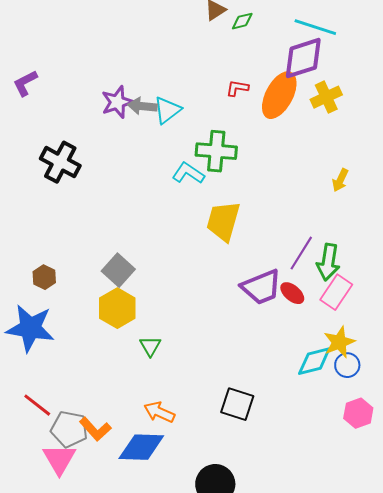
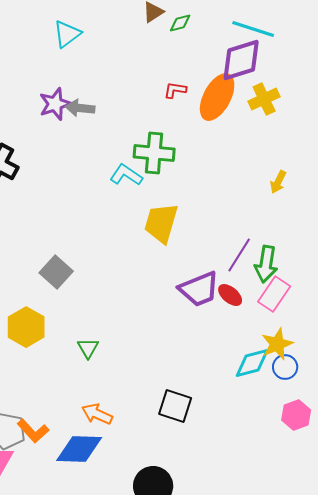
cyan triangle: (167, 110) -> (67, 34), moved
yellow hexagon: (117, 308) -> (26, 327), moved

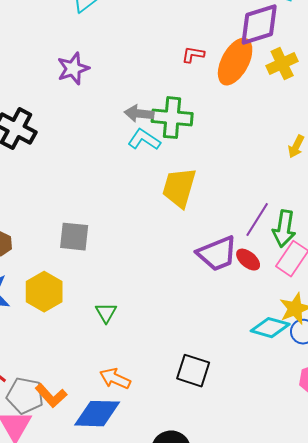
gray arrow: (80, 108) -> (139, 114), moved
gray square: (56, 272) -> (74, 237), turned -36
cyan diamond: (252, 363) -> (270, 328), turned 30

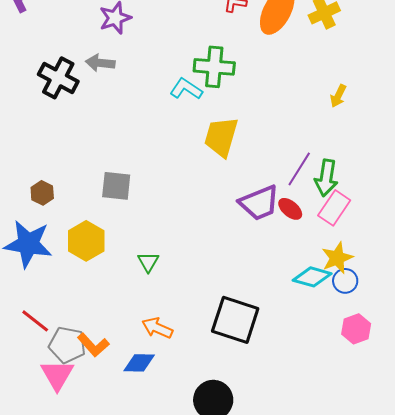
gray arrow: (139, 114) -> (100, 63), moved
black square: (193, 371) -> (235, 320), size x1.4
blue diamond: (97, 414) -> (139, 363), size x0.7

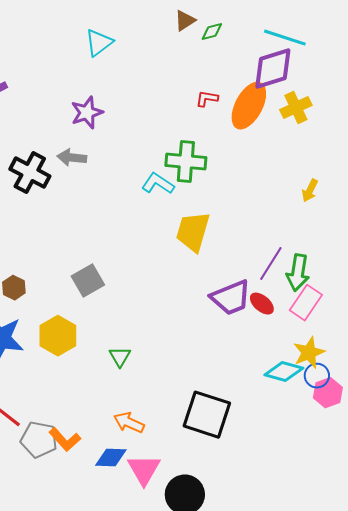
gray square: (116, 186) -> (88, 281), turned -36
pink hexagon: (356, 329) -> (328, 393), moved
pink triangle: (57, 375) -> (144, 470), moved

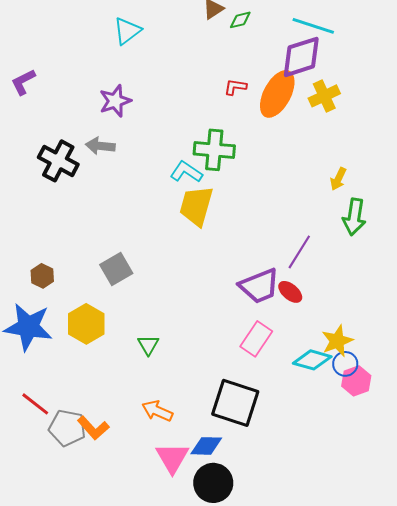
yellow trapezoid: (193, 232) -> (196, 206), moved
green arrow: (298, 273) -> (354, 217), moved
pink rectangle: (306, 303) -> (256, 339), moved
blue diamond: (111, 458) -> (206, 446), moved

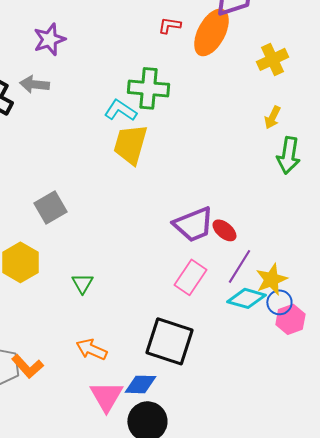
yellow cross: (324, 96) -> (272, 59), moved
purple line: (299, 252) -> (239, 266), moved

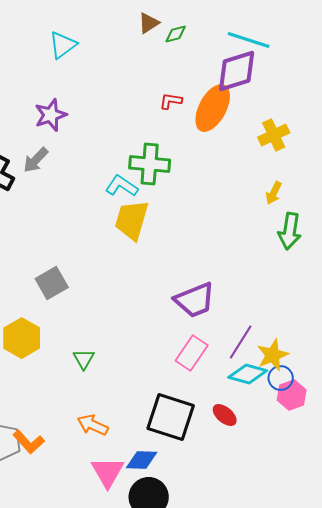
gray arrow: (34, 84) -> (36, 160), turned -52
red ellipse: (224, 230) -> (225, 415), moved

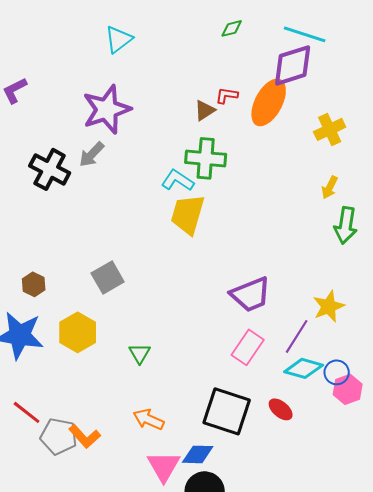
brown triangle: (149, 23) -> (205, 110), moved
purple star: (51, 115) -> (107, 109), size x1.5
yellow star: (273, 355) -> (329, 306), moved

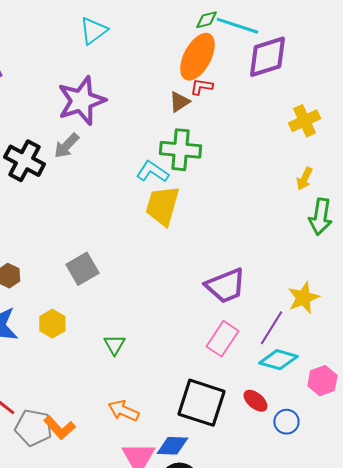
cyan line: (305, 34) -> (237, 26), moved
orange ellipse: (269, 102) -> (197, 57), moved
yellow hexagon: (78, 332) -> (52, 324), size x0.7
blue circle: (337, 372) -> (286, 422), moved

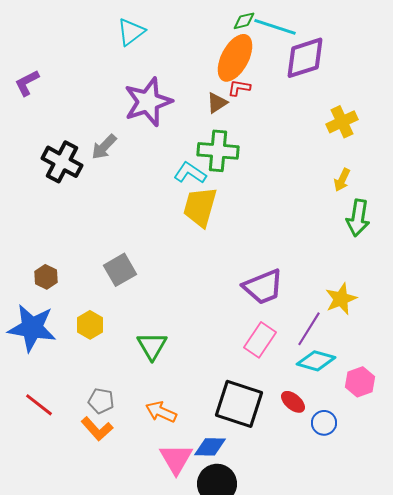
purple star: (81, 101) -> (148, 102), moved
green triangle: (114, 345) -> (152, 346), size x1.4
gray pentagon: (33, 428) -> (101, 401), moved, size x0.7

